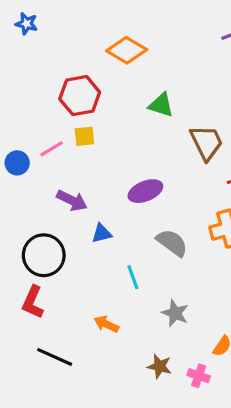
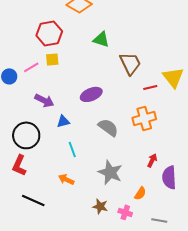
cyan line: (133, 277) -> (72, 149), moved
gray star: (175, 313) -> (110, 172), size x1.4

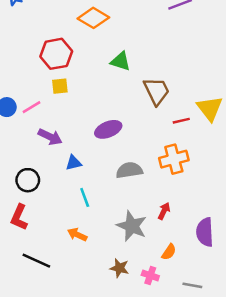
pink line: (31, 67) -> (31, 107), moved
gray semicircle: (108, 127) -> (129, 170), turned -45
black circle: (26, 135) -> (28, 180), size x0.7
red arrow: (152, 160) -> (164, 211), moved

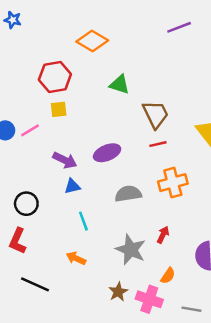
red line: (181, 121) -> (158, 144), moved
purple arrow: (50, 137) -> (65, 160), moved
brown star: (119, 268) -> (118, 292), turned 30
pink cross: (150, 275) -> (149, 299), size x1.5

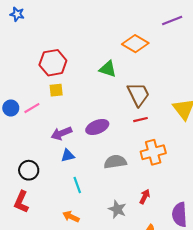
purple line: (179, 27) -> (172, 20), moved
orange diamond: (92, 41) -> (135, 44), moved
purple arrow: (65, 160) -> (61, 133), turned 132
gray star: (131, 250) -> (117, 209), size x0.7

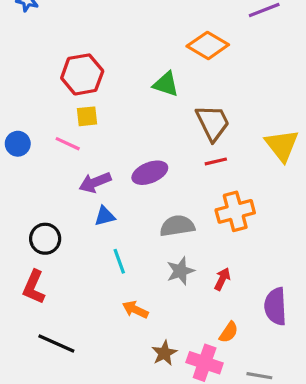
pink line: (32, 108) -> (68, 144), moved, turned 56
gray star: (117, 209) -> (180, 271), moved, turned 30
orange arrow: (71, 217) -> (135, 310), moved

